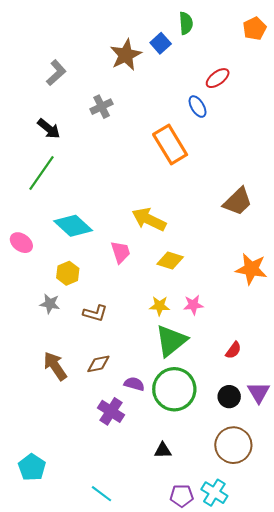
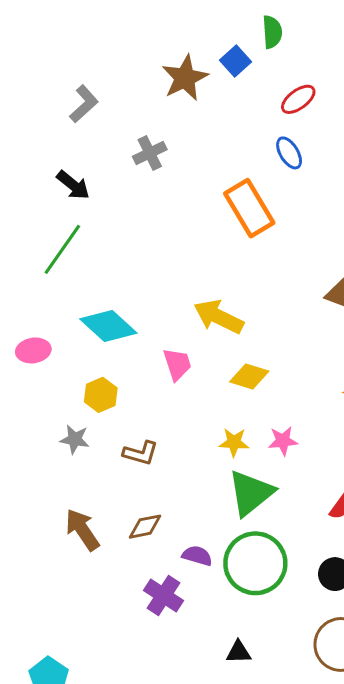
red ellipse: (218, 78) -> (298, 99), moved
pink ellipse: (21, 243) -> (33, 350), turned -45

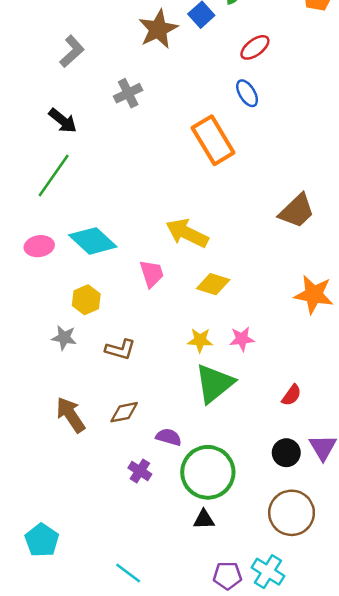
pink ellipse: (33, 350) -> (39, 246), moved
green circle: (255, 563) -> (208, 472), moved
purple cross: (163, 595) -> (140, 471), size x0.7

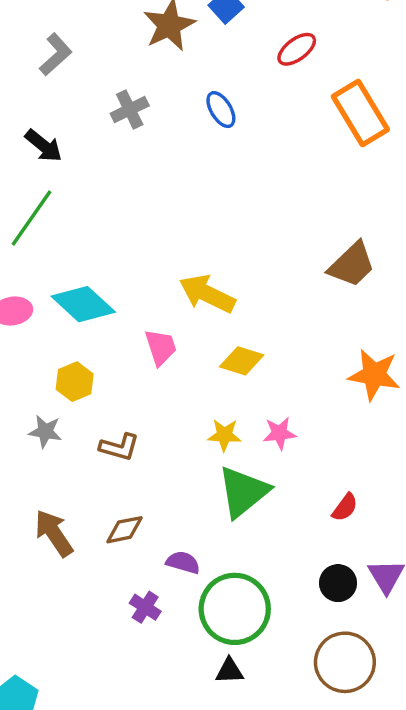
blue ellipse: (247, 93) -> (221, 110), moved
orange rectangle: (213, 140) -> (360, 113), moved

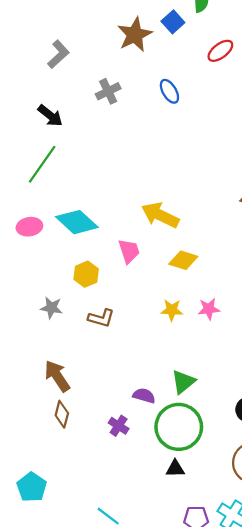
yellow hexagon: (75, 382) -> (86, 274), moved
green triangle: (243, 492) -> (183, 382), moved, size x0.7
brown diamond: (124, 530) -> (62, 414), moved, turned -64

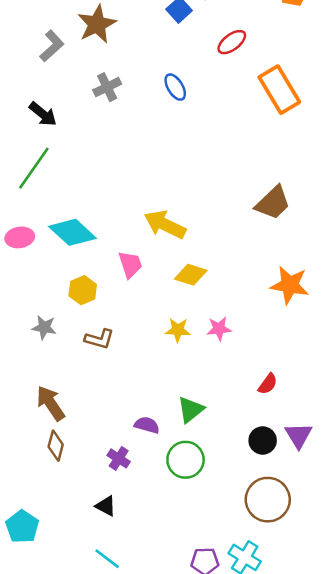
brown star: (135, 35) -> (97, 24), moved
green circle: (179, 427) -> (186, 460), size x0.7
black triangle: (175, 469) -> (106, 506), moved, turned 30

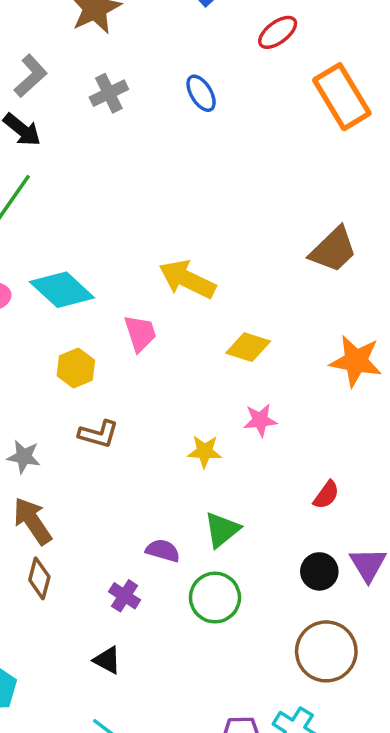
gray L-shape: (52, 46) -> (31, 76), moved
yellow diamond: (191, 275) -> (248, 347), moved
gray star: (44, 327) -> (24, 457), moved
yellow star: (178, 330) -> (205, 451), moved

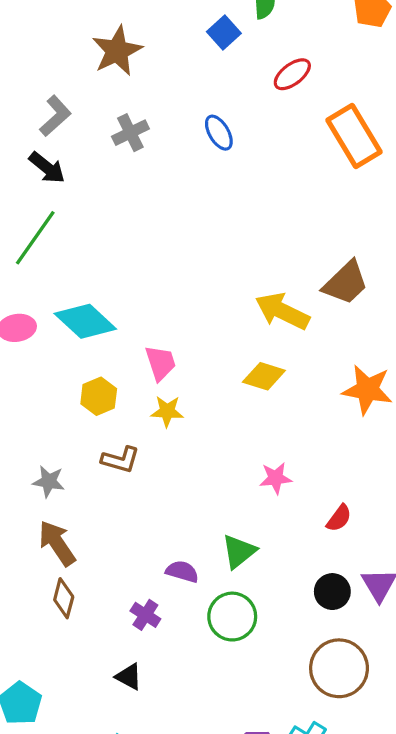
yellow arrow: (187, 279) -> (282, 311), moved
pink star: (260, 420) -> (276, 478), moved
yellow star: (205, 451) -> (167, 411), moved

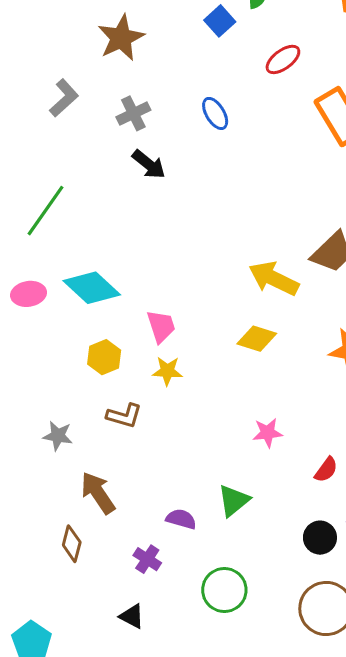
black arrow: (47, 168) -> (149, 164), moved
brown arrow: (57, 543) -> (98, 493), moved
green circle: (232, 617) -> (224, 590), moved

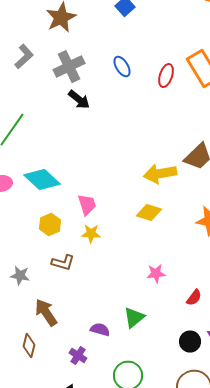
red ellipse: (283, 59) -> (166, 76), moved, turned -35
gray cross: (133, 113) -> (69, 67), size x1.4
yellow arrow: (274, 278) -> (160, 174), turned -36

